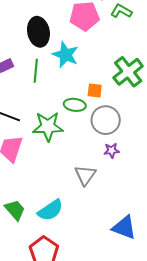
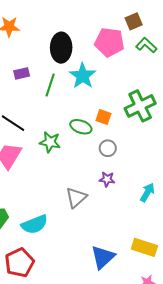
gray circle: (106, 120) -> (108, 148), size x0.6
green star: (48, 126) -> (50, 142), size x0.7
blue triangle: (124, 227) -> (103, 257), turned 44

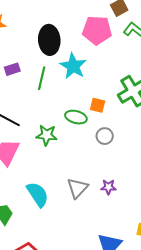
purple star: (107, 179) -> (108, 187), moved
cyan semicircle: (35, 224) -> (38, 194), moved, turned -96

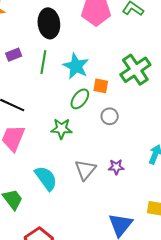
cyan star: (73, 66) -> (76, 66), moved
green ellipse: (76, 117) -> (80, 99), turned -65
green star: (47, 135) -> (61, 129), moved

